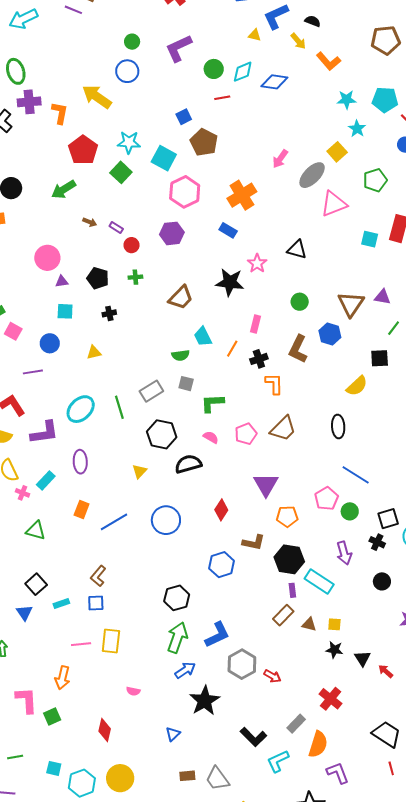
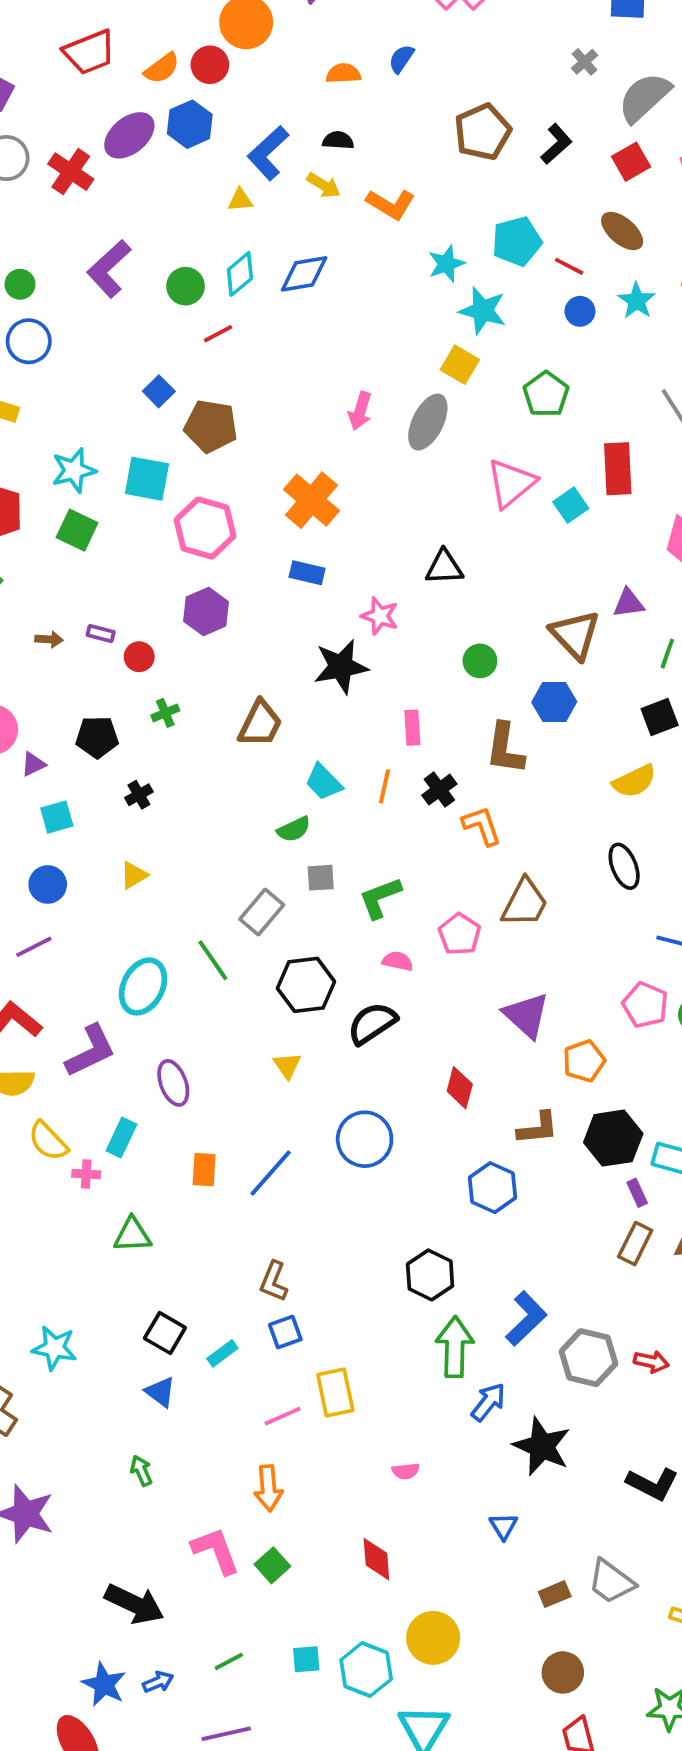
cyan star: (357, 129) -> (483, 311), size x1.4
pink triangle: (334, 204) -> (511, 483), moved
cyan square: (370, 239) -> (571, 505), turned -30
yellow semicircle: (357, 386) -> (634, 781), turned 35

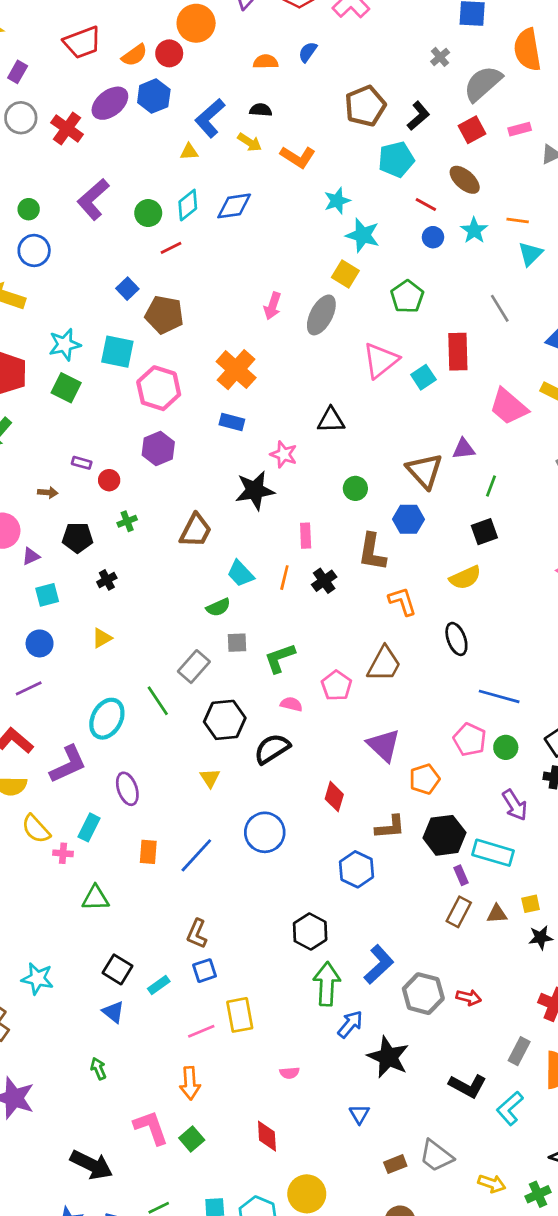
cyan pentagon: (517, 241) -> (396, 159), moved
brown arrow: (49, 639) -> (48, 492), moved
orange L-shape: (482, 826) -> (402, 601), moved

